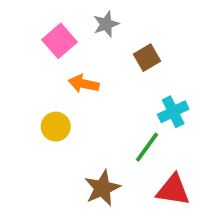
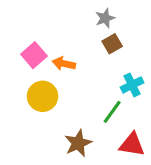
gray star: (106, 24) -> (105, 18), moved
pink square: (59, 41) -> (34, 55), moved
yellow circle: (56, 127) -> (43, 96), size x1.4

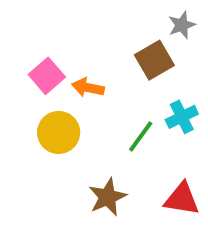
gray star: (105, 18) -> (182, 25), moved
brown square: (112, 44) -> (154, 60), size x1.4
green line: (112, 112) -> (141, 136), moved

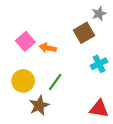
yellow circle: (59, 132) -> (23, 81), moved
green line: (141, 136) -> (55, 82), moved
brown star: (107, 197) -> (39, 105), moved

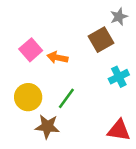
brown star: (39, 105) -> (47, 127), turned 30

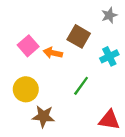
brown square: (101, 40) -> (79, 36), moved, turned -30
cyan cross: (119, 77) -> (109, 56), moved
green line: (66, 98) -> (81, 86), moved

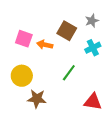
gray star: (109, 15) -> (92, 21), moved
pink square: (28, 46) -> (24, 39), turned -30

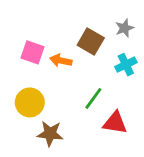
red triangle: (93, 102) -> (115, 123), moved

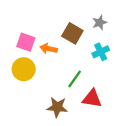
yellow circle: (30, 102) -> (24, 69), moved
brown star: (50, 134) -> (57, 107), moved

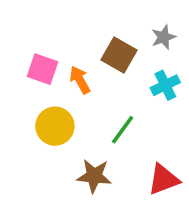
orange arrow: (49, 49) -> (80, 80), turned 49
yellow circle: (24, 69) -> (55, 126), moved
red triangle: (92, 98) -> (164, 180), moved, turned -30

